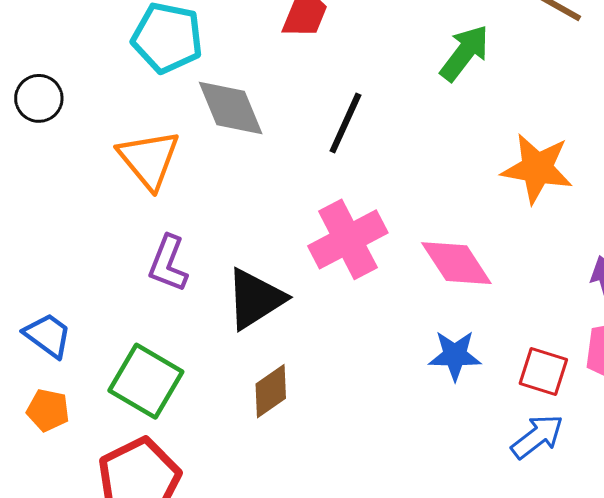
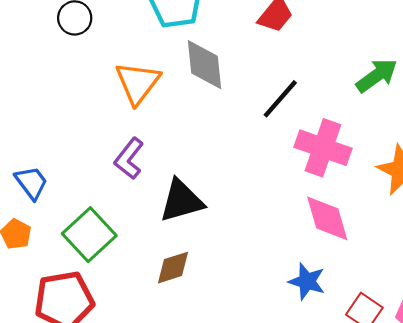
pink cross: (348, 239) -> (323, 148), moved, turned 30

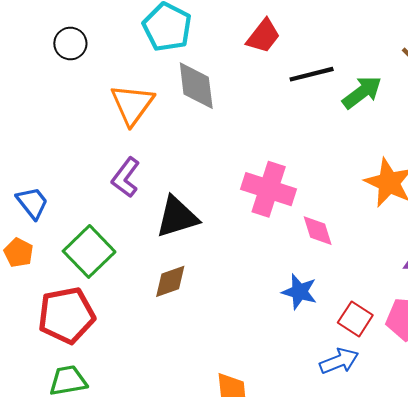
black line: (280, 99) -> (312, 74), moved, turned 36
pink cross: (323, 148) -> (269, 189), moved
pink diamond: (327, 218) -> (318, 231), size x0.7

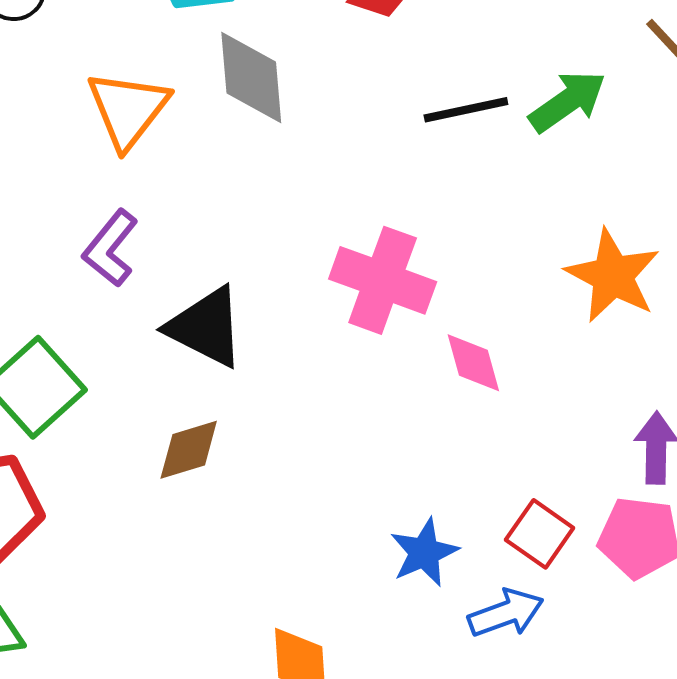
black line: (312, 74) -> (466, 110), moved
black triangle: (177, 217) -> (206, 327), turned 42
blue star: (299, 292) -> (424, 553), moved, turned 30

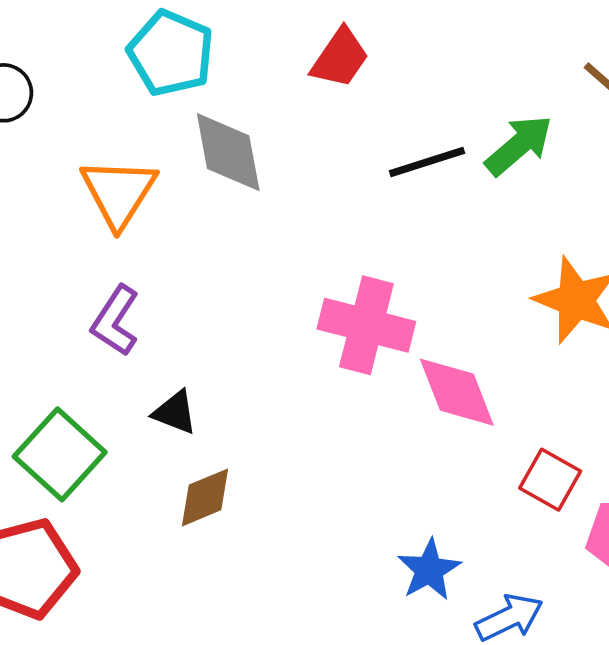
black triangle: (206, 327) -> (175, 412), moved, size x0.6
pink diamond: (473, 363) -> (457, 392), size x1.4
red square: (540, 534) -> (550, 480), moved

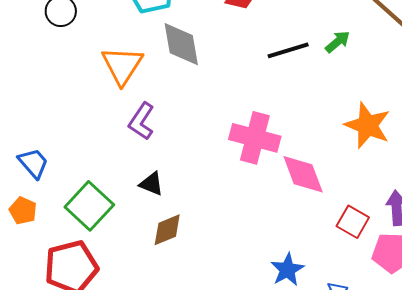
green arrow: (519, 145) -> (338, 42), size x0.7
purple L-shape: (115, 321) -> (141, 121), moved

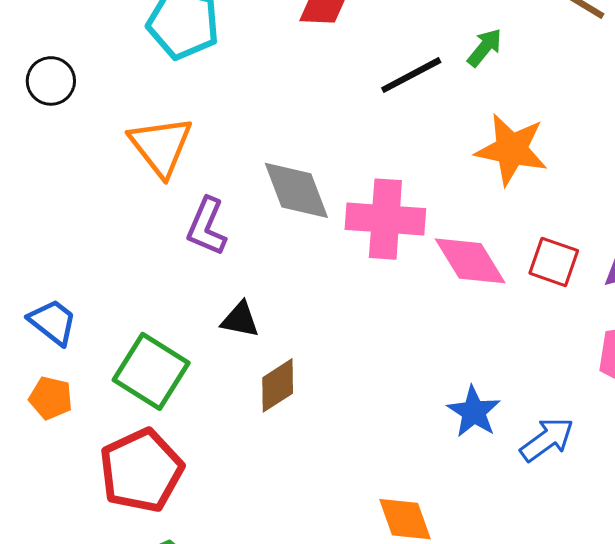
gray diamond: (181, 44) -> (296, 190), moved
orange star: (368, 125) -> (511, 150), moved
red square: (353, 222) -> (554, 262), moved

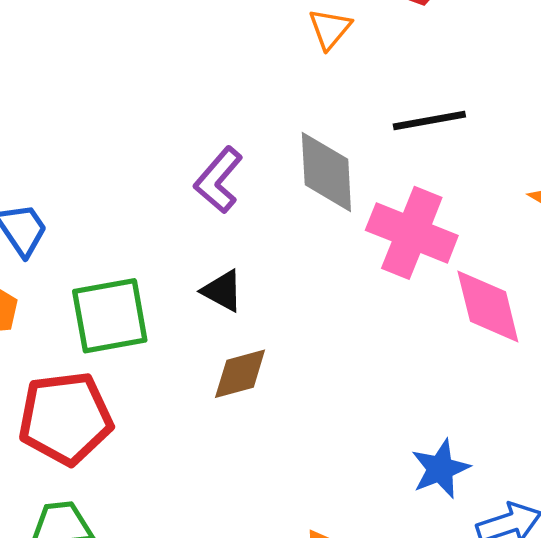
black line: (411, 75) -> (429, 121), moved
orange triangle: (161, 146) -> (330, 29), moved, size x0.6
green square: (151, 371) -> (110, 316), turned 30

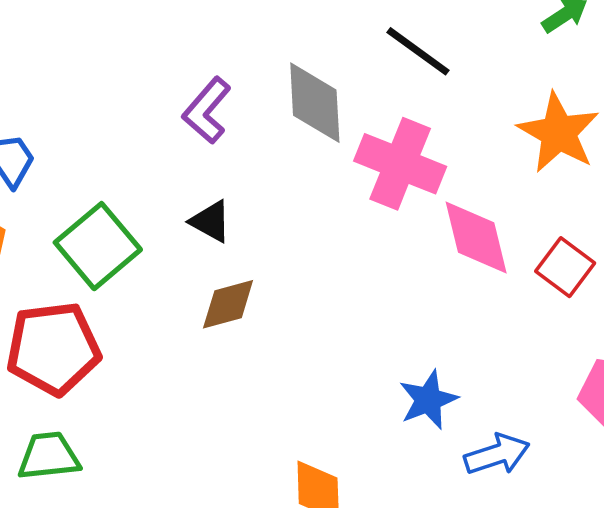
black line: (429, 121) -> (418, 51), turned 46
green square: (110, 316) -> (98, 246), turned -30

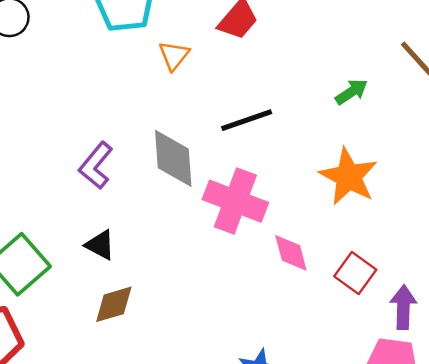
black line: (418, 51) -> (247, 120), turned -54
pink diamond: (476, 237) -> (291, 253), size x0.7

